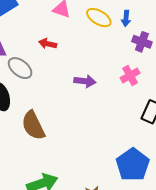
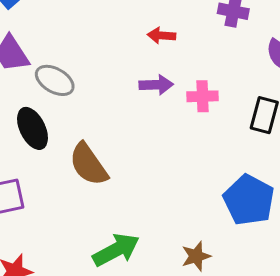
red arrow: (48, 44) -> (161, 36), moved
pink cross: (130, 75) -> (203, 96), moved, turned 36

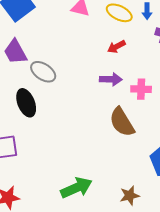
red arrow: (161, 36) -> (116, 47), turned -36
brown semicircle: (88, 164) -> (122, 122), moved

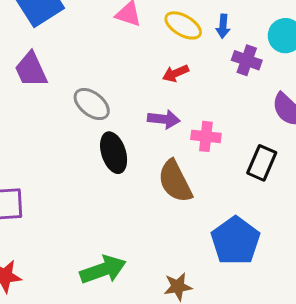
gray ellipse: (43, 72) -> (92, 104), moved
black ellipse: (26, 103) -> (114, 153), moved

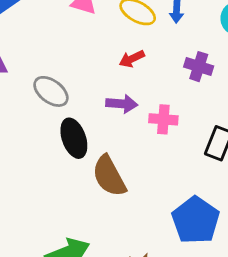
purple cross: (247, 60) -> (199, 67), moved
brown semicircle: (175, 181) -> (109, 176), moved

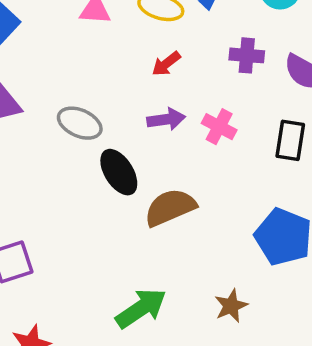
pink cross: (163, 119) -> (219, 127), turned 36
brown semicircle: (109, 176) -> (170, 207), turned 108

